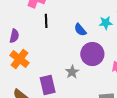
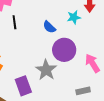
gray star: (72, 72) -> (46, 70), size x1.5

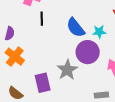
cyan star: (74, 17) -> (99, 32), moved
blue semicircle: (49, 27) -> (76, 28), size x1.5

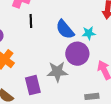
gray star: (67, 70) -> (57, 72), turned 30

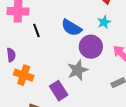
cyan star: (89, 33) -> (104, 22), moved

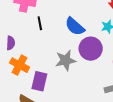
gray star: (78, 70) -> (66, 60), moved
purple rectangle: (59, 91) -> (39, 81), moved, turned 36

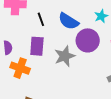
black line: (40, 23) -> (41, 19), moved
purple rectangle: (39, 81) -> (37, 46), moved

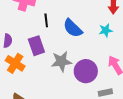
purple circle: (88, 40) -> (86, 71), moved
purple rectangle: (37, 46) -> (36, 46), turned -36

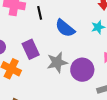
black line: (46, 20) -> (40, 13), moved

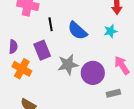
black line: (40, 13) -> (51, 24), moved

